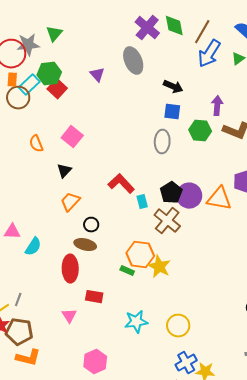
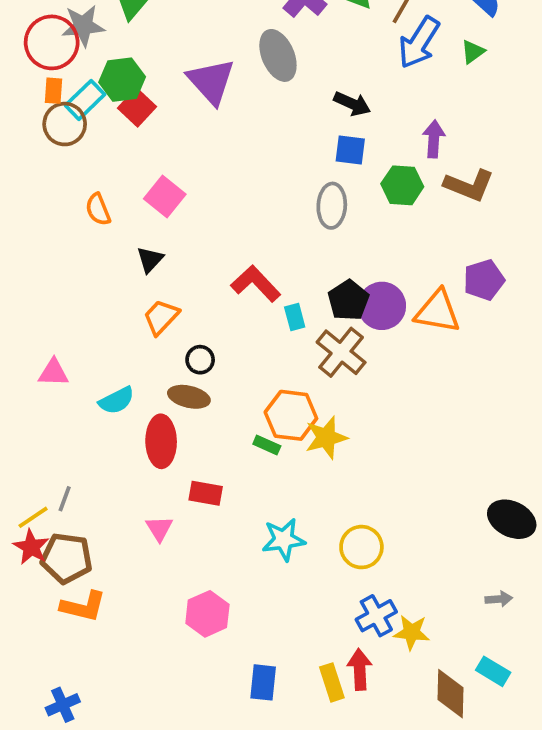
purple triangle: (97, 75) -> (211, 81), size x1.8
cyan semicircle: (33, 247) -> (117, 400), moved, turned 30
yellow star: (159, 267) -> (326, 438), turned 30

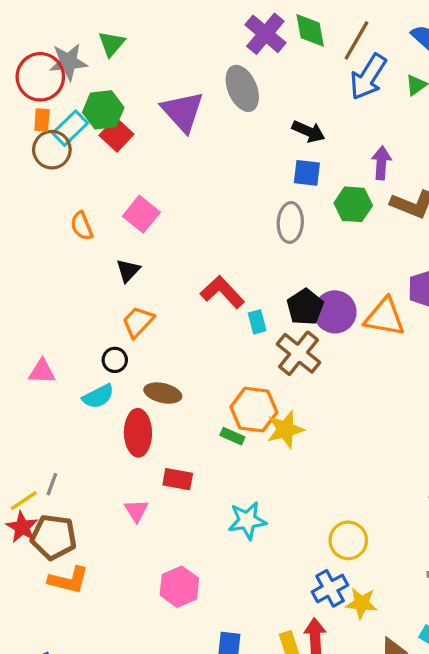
black circle: (200, 360) -> (115, 360), moved
yellow circle: (361, 547) -> (348, 540), moved

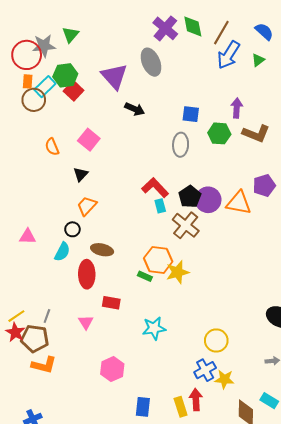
black arrow: (308, 131) -> (135, 109), moved
red L-shape: (222, 292) -> (155, 188), moved
cyan semicircle: (98, 396) -> (62, 252), turned -36
gray line: (52, 484) -> (47, 316), moved

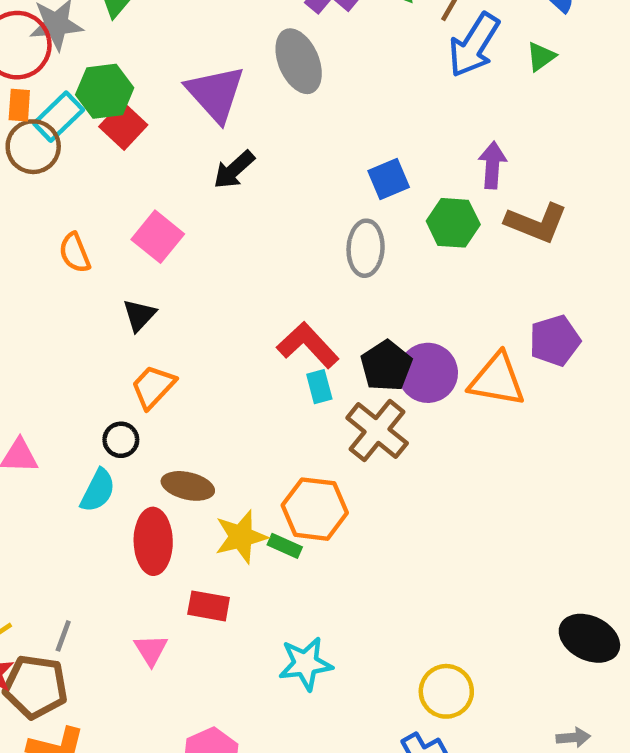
black arrow: (135, 109) -> (234, 170), moved, turned 114
blue square: (191, 114) -> (389, 179), turned -30
yellow star: (178, 272) -> (241, 537), moved

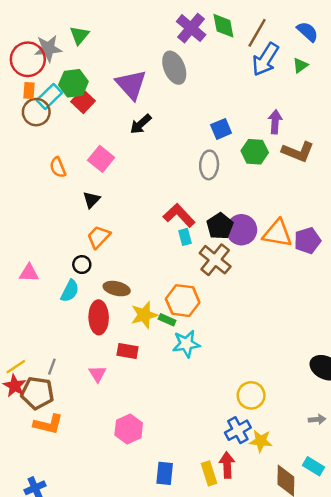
purple pentagon: (555, 341) -> (307, 241), moved
cyan star: (306, 664) -> (186, 344), moved

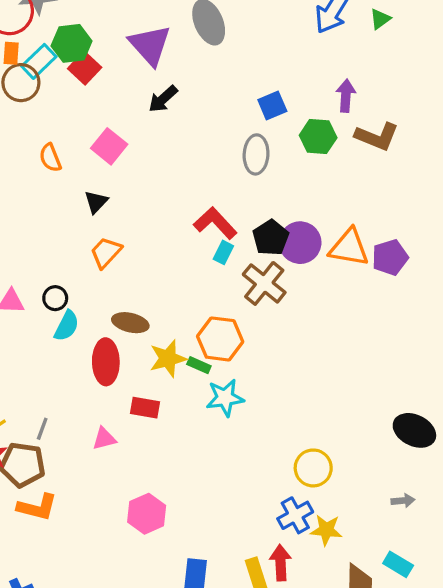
cyan rectangle: (185, 237) -> (223, 252), turned 42
black circle: (82, 265) -> (55, 298), moved
pink triangle: (97, 374) -> (104, 439), turned 48

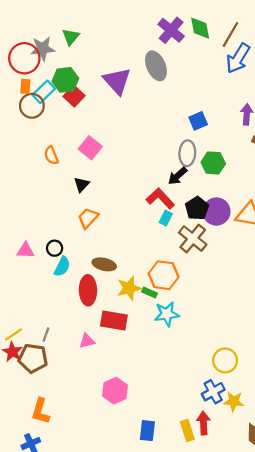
black arrow: (163, 99) -> (178, 176), moved
green hexagon: (318, 137) -> (213, 163), moved
red rectangle: (145, 408) -> (114, 320), size x1.4
orange L-shape: (37, 507) -> (41, 411), moved, turned 92

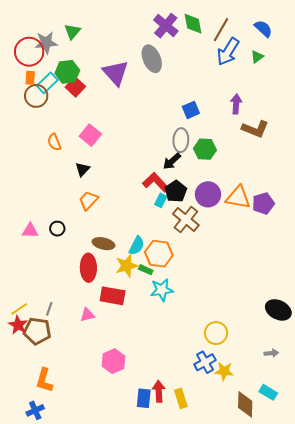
black pentagon: (197, 208) -> (176, 191), moved
cyan semicircle: (62, 267) -> (137, 246), moved
red arrow: (203, 423) -> (159, 391), moved

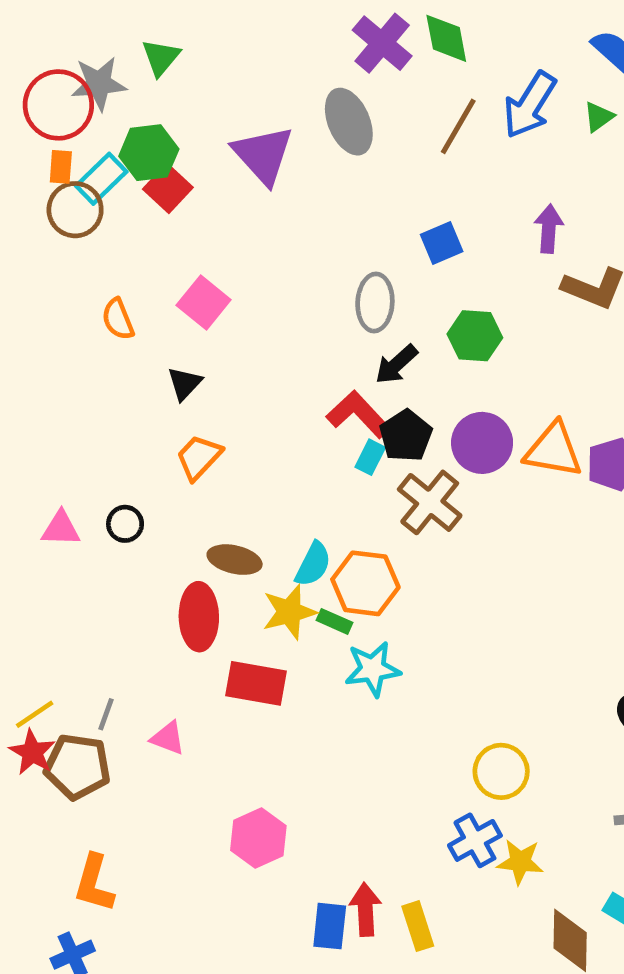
brown line: (221, 30) -> (458, 126), moved
gray ellipse: (181, 140) -> (375, 302), moved
pink triangle: (87, 315) -> (168, 738), moved, turned 35

